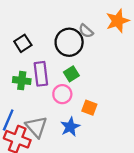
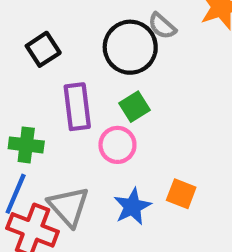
green cross: (22, 81) -> (26, 145), moved
orange square: (89, 108) -> (181, 194), moved

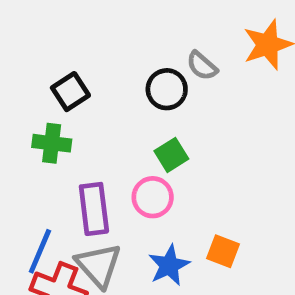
black circle: (130, 47) -> (167, 89), size x0.7
purple rectangle: (77, 107) -> (94, 209), moved
green cross: (26, 145) -> (52, 143), moved

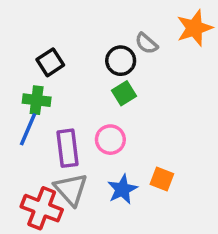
green square: (171, 155) -> (124, 93), moved
blue line: (40, 251) -> (28, 129), moved

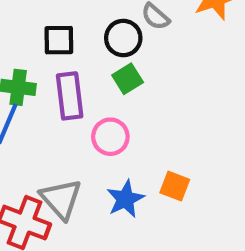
black square: (50, 62) -> (59, 40), moved, turned 32
purple rectangle: (67, 148) -> (70, 96), moved

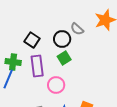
black square: (59, 40) -> (32, 40), turned 35

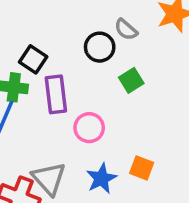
black square: (32, 40) -> (33, 59), moved
green square: (64, 58) -> (131, 80), moved

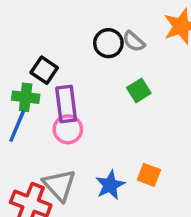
black circle: (100, 47) -> (108, 43), moved
pink circle: (89, 128) -> (68, 129), moved

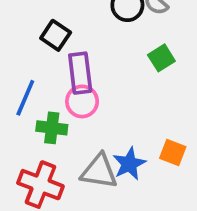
green cross: (26, 97) -> (52, 128), moved
gray triangle: (59, 185) -> (99, 171), moved, turned -39

